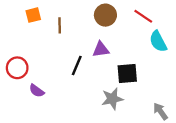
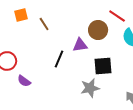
brown circle: (105, 15) -> (98, 30), moved
brown line: (60, 25) -> (44, 24), turned -32

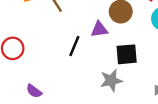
purple semicircle: (24, 81) -> (34, 91), moved

